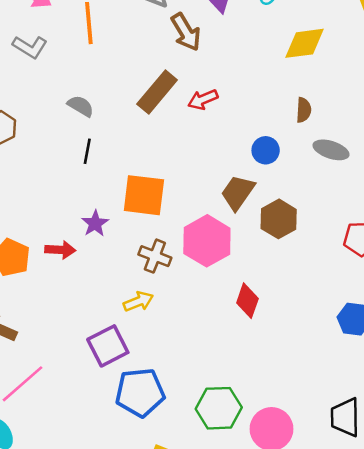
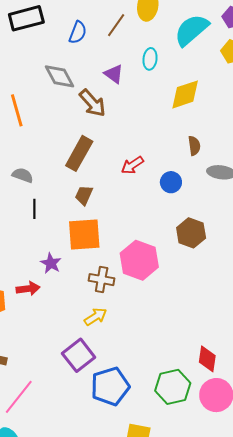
red arrow: (203, 100) -> (132, 165), moved
brown trapezoid: (238, 192) -> (84, 195), moved, size x0.7
red diamond: (247, 301) -> (207, 359), moved

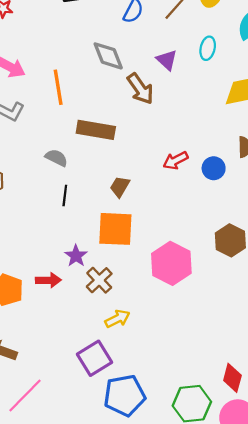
brown rectangle: (79, 153) -> (96, 130), moved, turned 64
blue circle: (171, 182) -> (214, 168), moved
brown cross: (102, 280) -> (99, 280), moved, turned 30

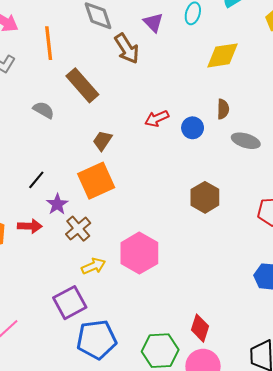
brown rectangle: (96, 130) -> (82, 85), turned 36
black line: (65, 195) -> (36, 180), moved, turned 30
orange square: (115, 229) -> (96, 181), turned -30
pink hexagon: (171, 263) -> (139, 253), moved

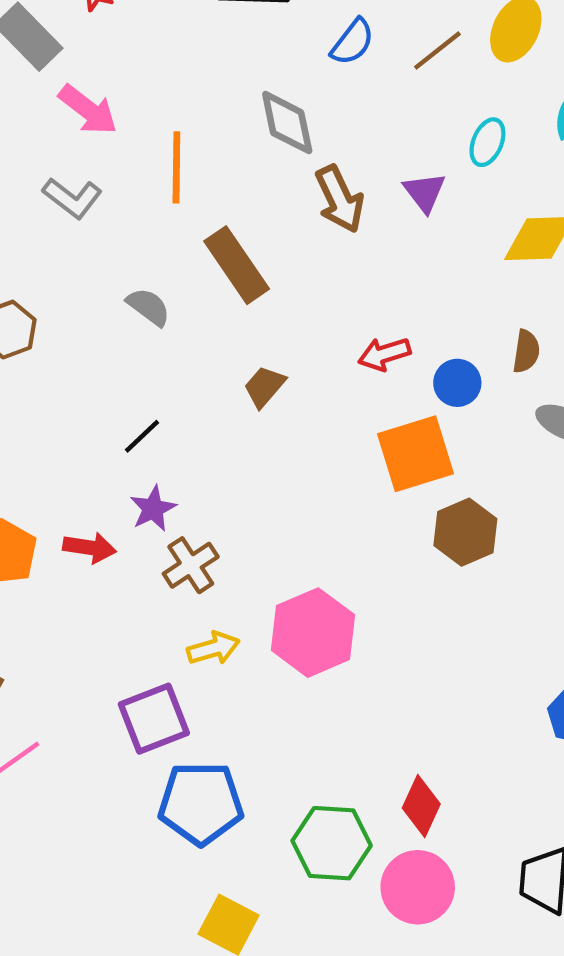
purple triangle: (153, 22) -> (425, 192), moved
black line: (36, 180) -> (142, 436), moved
orange square: (96, 181) -> (415, 454), moved

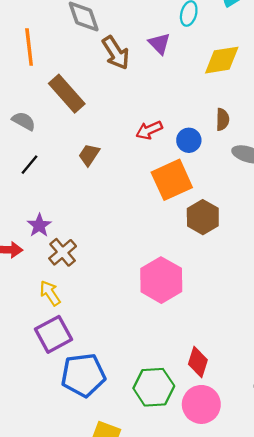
black line: (142, 436) -> (29, 165), moved
pink hexagon: (313, 633) -> (161, 280), moved
yellow arrow: (213, 648) -> (50, 293), moved, turned -100

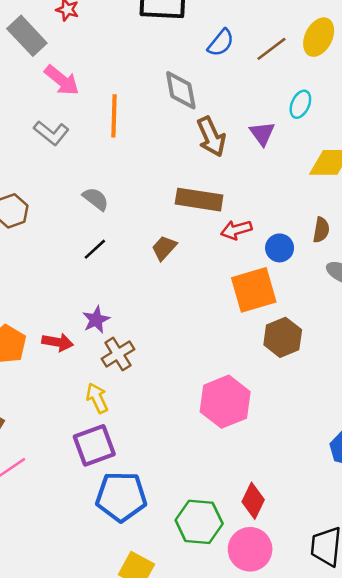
brown rectangle: (67, 94) -> (199, 200), moved, turned -48

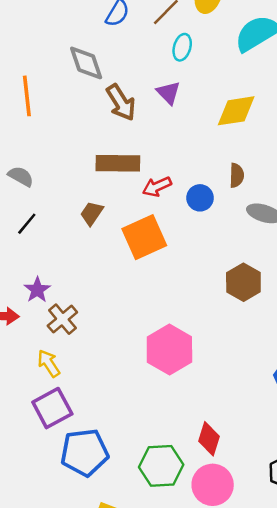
cyan ellipse: (300, 104) -> (182, 47), moved
orange square: (254, 290) -> (144, 237), moved
brown hexagon: (283, 337) -> (243, 282), moved

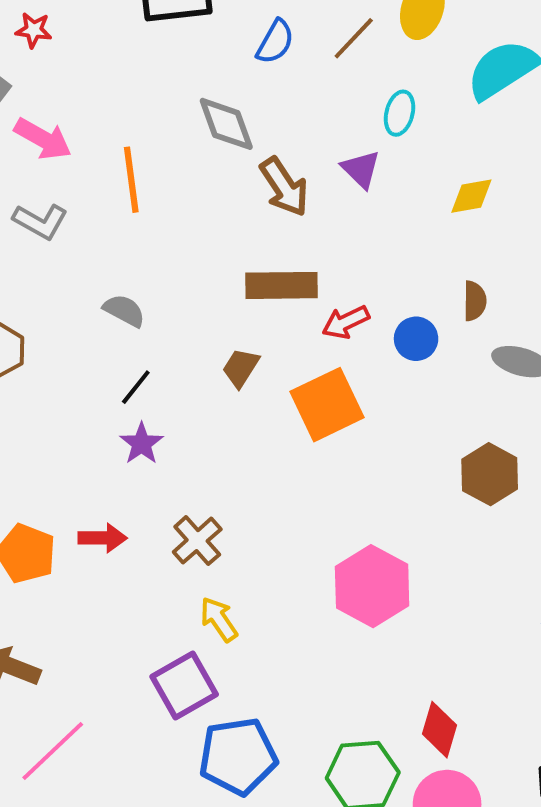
cyan ellipse: (182, 47) -> (400, 113), moved
yellow diamond: (236, 111) -> (471, 196), size x0.7
purple star: (37, 290) -> (141, 444), moved
yellow arrow: (49, 363) -> (219, 619), moved

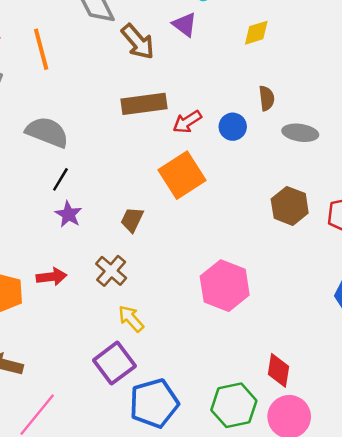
gray semicircle: (124, 311) -> (47, 132), size x1.6
brown trapezoid: (241, 368) -> (132, 220), moved

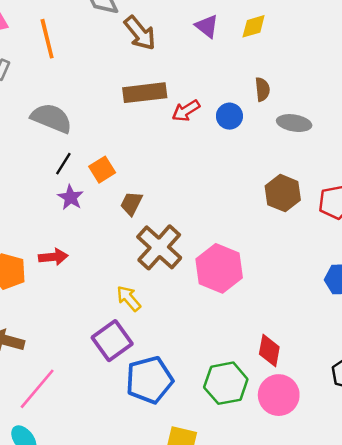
purple triangle: (185, 25) -> (207, 26), moved
orange square: (182, 175) -> (102, 170), moved, size x0.6
brown cross: (111, 271) -> (159, 247), moved, size x1.5

